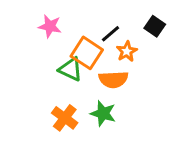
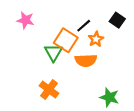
pink star: (50, 26) -> (25, 20), moved
green triangle: (71, 69) -> (53, 53), turned 36
green star: (103, 113) -> (109, 97), moved

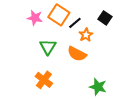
pink star: (25, 20) -> (35, 18), moved
orange square: (66, 40) -> (59, 15), moved
orange semicircle: (86, 60) -> (77, 54), turned 30

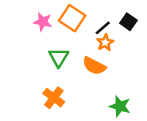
black line: (75, 23) -> (103, 28), moved

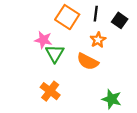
pink star: (43, 22) -> (43, 40), moved
black line: (103, 28) -> (96, 14), moved, turned -42

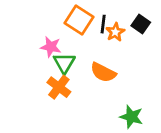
black line: (96, 14) -> (103, 24), moved
orange star: (98, 40) -> (115, 32), moved
orange cross: (50, 91) -> (59, 87), moved

